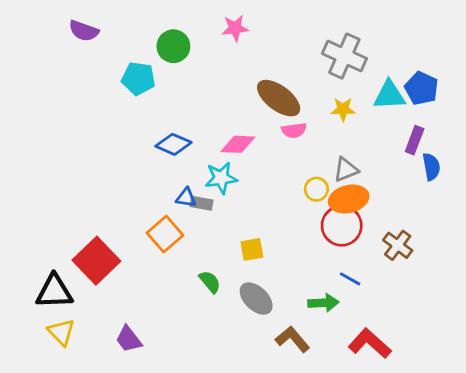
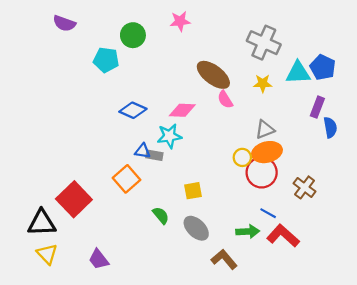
pink semicircle: (294, 130) -> (225, 100), turned 66
yellow circle: (316, 189) -> (242, 157), moved
red L-shape: (370, 343) -> (283, 236), moved

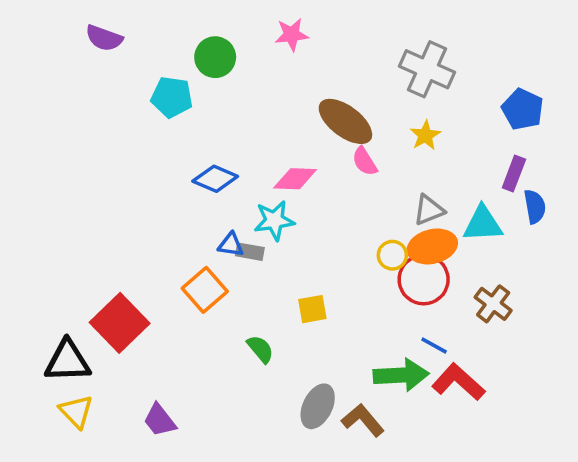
cyan triangle: (298, 73) -> (483, 224), moved
yellow star: (263, 83) -> (425, 135), turned -30
gray ellipse: (196, 228) -> (318, 406), moved, turned 72
green arrow: (248, 231) -> (401, 375), size x1.4

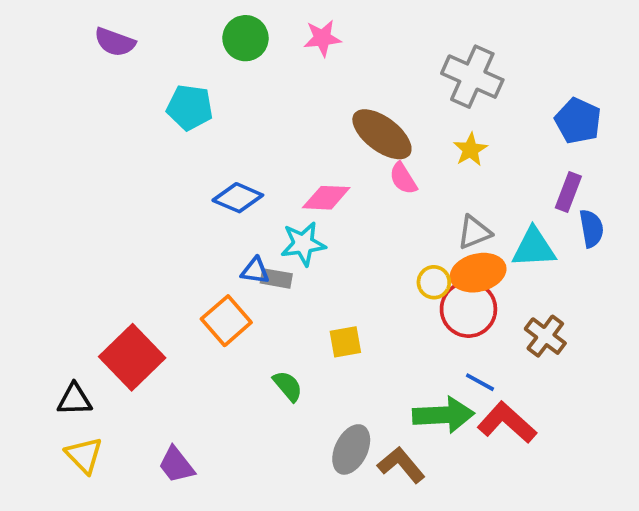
green circle: (215, 57) -> (246, 38), moved
black triangle: (68, 361) -> (74, 399), size x0.7

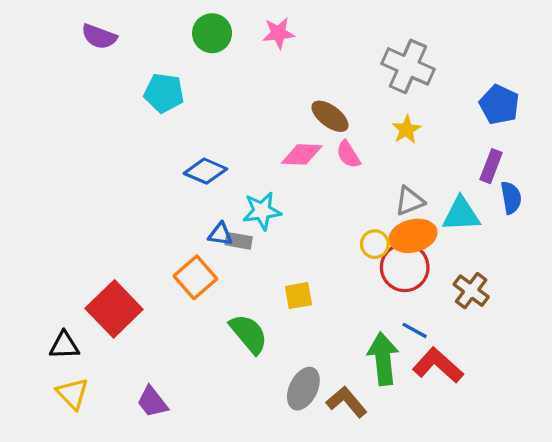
brown ellipse: (382, 134) -> (330, 116), size x0.7
pink diamond: (326, 198) -> (302, 154), moved
green semicircle: (288, 386) -> (249, 334), size x1.5
green arrow: (443, 415) -> (383, 359), turned -93

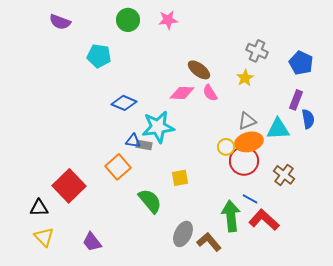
gray cross: (408, 66) -> (257, 51), moved, size x0.7
cyan star: (262, 211) -> (158, 127), size x1.4

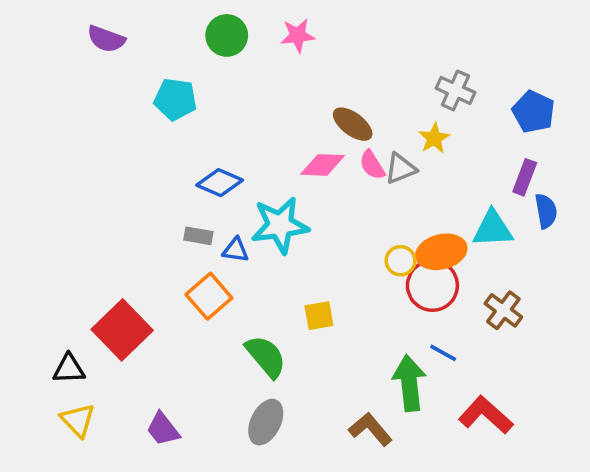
gray triangle: (247, 121) -> (401, 168), moved
gray rectangle: (144, 145) -> (198, 236), moved
red L-shape: (264, 220) -> (486, 415), moved
gray ellipse: (183, 234) -> (266, 422), moved

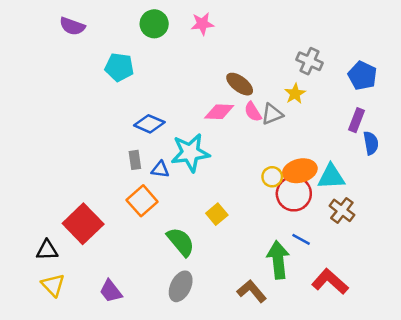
cyan triangle: (493, 229) -> (331, 177), moved
gray rectangle: (198, 236) -> (135, 160), turned 72
yellow square: (319, 316) -> (217, 214), turned -30

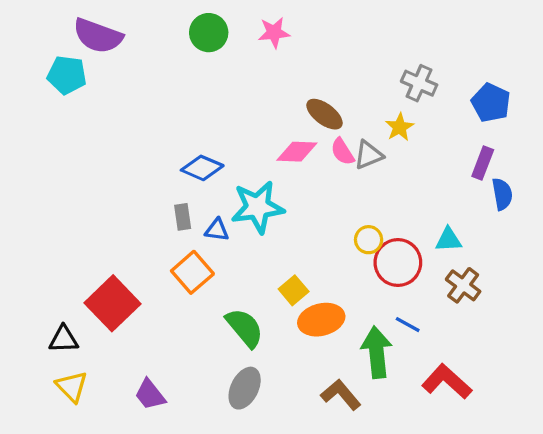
purple semicircle: (72, 26) -> (98, 36), size x1.4
cyan pentagon: (119, 67) -> (67, 75), moved
orange ellipse: (300, 171) -> (321, 320), moved
cyan triangle: (331, 177) -> (448, 240), size x0.7

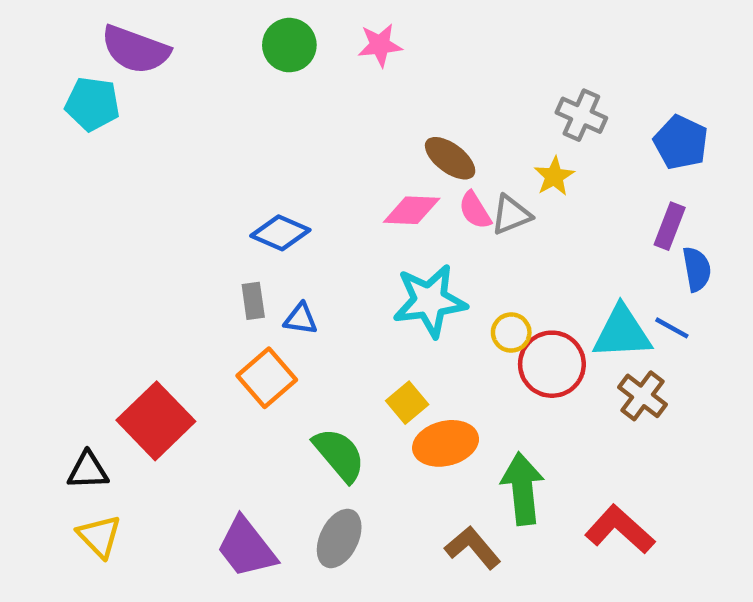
cyan star: (258, 207) -> (430, 301), moved
cyan triangle: (448, 240) -> (622, 333), size x1.6
blue line: (408, 325) -> (672, 328), moved
purple trapezoid: (150, 395) -> (246, 548), moved, size x1.4

